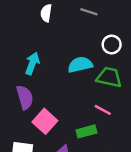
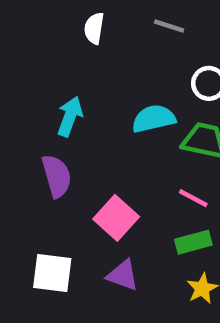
pink square: (45, 121) -> (116, 218), moved
green rectangle: (86, 131) -> (193, 242), moved

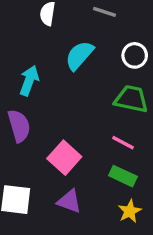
cyan semicircle: (154, 119) -> (79, 55), moved, turned -36
green rectangle: (193, 242) -> (123, 176), turned 40

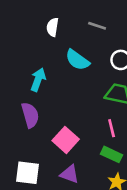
cyan semicircle: (79, 55) -> (77, 60), turned -95
pink line: (123, 143) -> (112, 128), turned 48

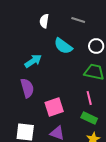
cyan arrow: (38, 80) -> (33, 61), turned 36
pink square: (66, 140) -> (54, 107), turned 30

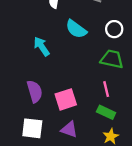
cyan arrow: (33, 61) -> (42, 46), turned -90
purple semicircle: (27, 88) -> (35, 91), moved

